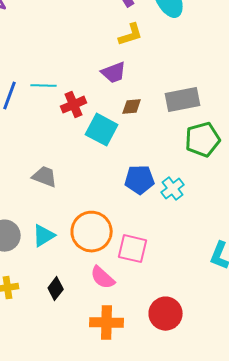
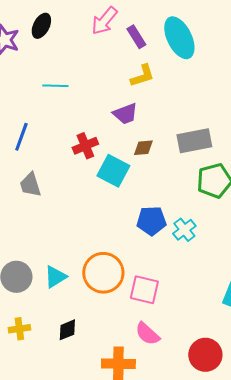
cyan line: (44, 86) -> (55, 86), moved
gray trapezoid: (45, 177) -> (30, 185), moved, turned -128
pink semicircle: (103, 278) -> (147, 334), moved
black diamond: (56, 289) -> (67, 330), turned 30
red circle: (166, 314) -> (205, 355), moved

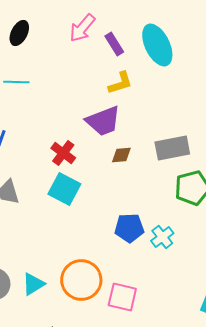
cyan line: (55, 86) -> (16, 82), moved
purple trapezoid: (125, 114) -> (103, 121), size x1.4
red cross: (85, 146) -> (63, 153), turned -30
cyan square: (113, 171) -> (64, 189), moved

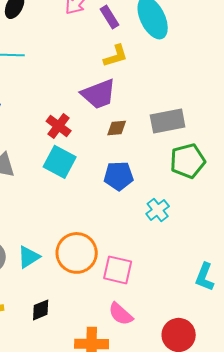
blue pentagon: (129, 228) -> (119, 176), moved

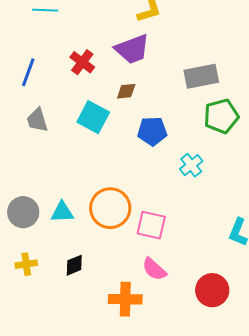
red cross: (59, 126) -> (82, 62), moved
brown diamond: (117, 128) -> (126, 91), moved
cyan triangle: (29, 257) -> (62, 212), turned 30

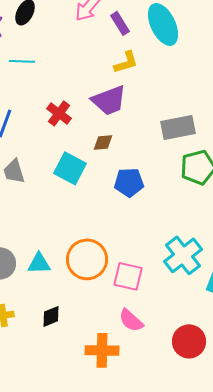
cyan cross: (191, 165) -> (183, 255), moved, size x1.6

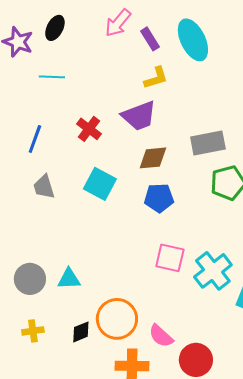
brown diamond: (103, 142) -> (153, 158), moved, size x1.4
orange circle: (87, 259) -> (117, 319), moved
pink square: (128, 276) -> (170, 258), moved
red circle: (189, 341) -> (196, 360), moved

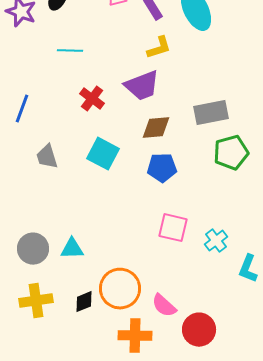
cyan line: (52, 77) -> (70, 51), moved
blue line: (35, 139) -> (22, 109), moved
cyan cross: (213, 271) -> (216, 241), size x0.6
yellow cross: (33, 331) -> (36, 301), size x1.5

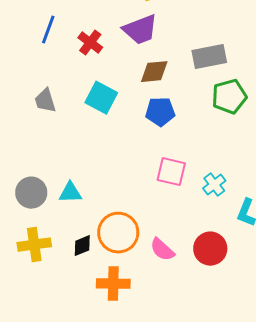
blue line: (22, 109) -> (48, 30), moved
red circle: (199, 330) -> (210, 249), moved
orange cross: (135, 336) -> (113, 284), moved

